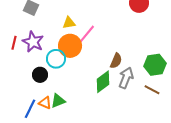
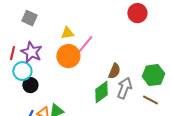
cyan circle: (56, 59) -> (22, 71), moved
black circle: (40, 75) -> (30, 85), moved

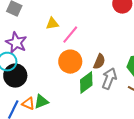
orange circle: (68, 56) -> (70, 62), moved
black circle: (30, 85) -> (15, 76), size x1.5

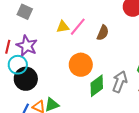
pink line: (70, 35) -> (78, 27), moved
brown semicircle: (99, 62) -> (103, 33), moved

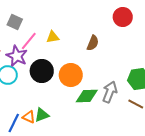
pink line: (78, 27) -> (29, 41), moved
black circle: (26, 79) -> (42, 71), moved
green diamond: (97, 86) -> (87, 96), turned 35

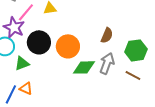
brown semicircle: (93, 43) -> (107, 35), moved
green triangle: (42, 115) -> (22, 63), moved

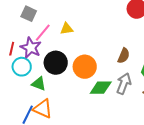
green triangle: (22, 63) -> (39, 84), turned 42
orange triangle: (26, 88) -> (43, 109), size x1.5

